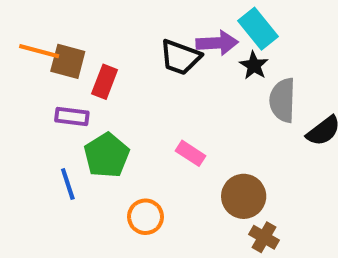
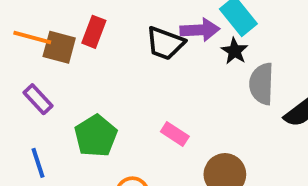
red rectangle: (105, 82) -> (94, 32), moved
purple rectangle: (72, 117) -> (38, 99), moved, turned 40
blue line: (68, 184) -> (38, 163), moved

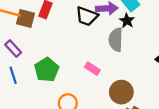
gray semicircle: (262, 84) -> (116, 40), moved
blue line: (38, 163) -> (13, 75), moved

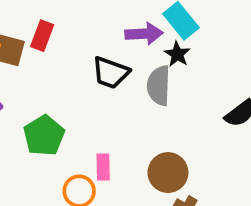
black trapezoid: (87, 16) -> (111, 73), moved
pink rectangle: (92, 69) -> (103, 167), moved, turned 56

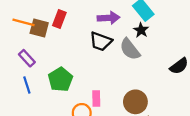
purple arrow: (144, 34) -> (109, 18), moved
gray semicircle: (159, 86) -> (130, 49), turned -40

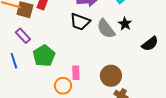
black star: (141, 30) -> (125, 24), moved
purple rectangle: (27, 58) -> (23, 36), moved

